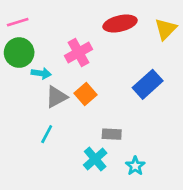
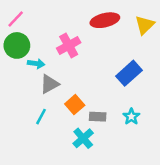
pink line: (18, 22) -> (16, 19), turned -30
orange square: (85, 94) -> (75, 105), moved
cyan star: (135, 166) -> (131, 117), moved

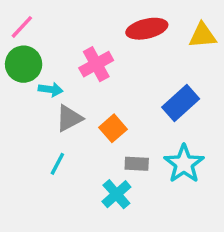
yellow triangle: (145, 25) -> (203, 35), turned 40
orange square: (75, 105) -> (113, 128), moved
cyan star: (131, 117) -> (184, 164), size x1.6

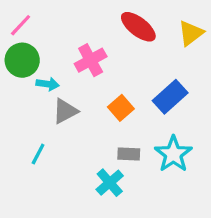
red ellipse: (147, 29) -> (138, 27), turned 51
yellow triangle: (203, 35) -> (191, 33), turned -32
orange square: (113, 128) -> (121, 108), moved
cyan line: (57, 164) -> (38, 154), moved

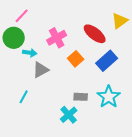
pink line: (21, 25) -> (22, 16), moved
red ellipse: (138, 27) -> (95, 34), moved
orange square: (121, 108) -> (76, 59), moved

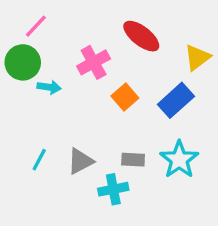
yellow triangle: (120, 21) -> (197, 57), moved
red ellipse: (95, 34) -> (141, 36), moved
gray triangle: (41, 70) -> (80, 161), moved
cyan cross: (69, 115) -> (113, 189), turned 30

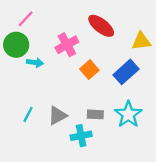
yellow triangle: (197, 57) -> (141, 41), turned 30

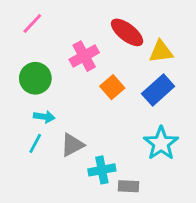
yellow triangle: (141, 41) -> (161, 52), moved
green circle: (16, 45) -> (35, 78), moved
cyan arrow: (35, 62) -> (44, 117), moved
gray rectangle: (95, 114) -> (129, 186), moved

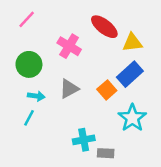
pink cross: (84, 56) -> (69, 46), turned -30
orange square: (112, 87) -> (107, 90), moved
gray triangle: (72, 145) -> (69, 89), moved

